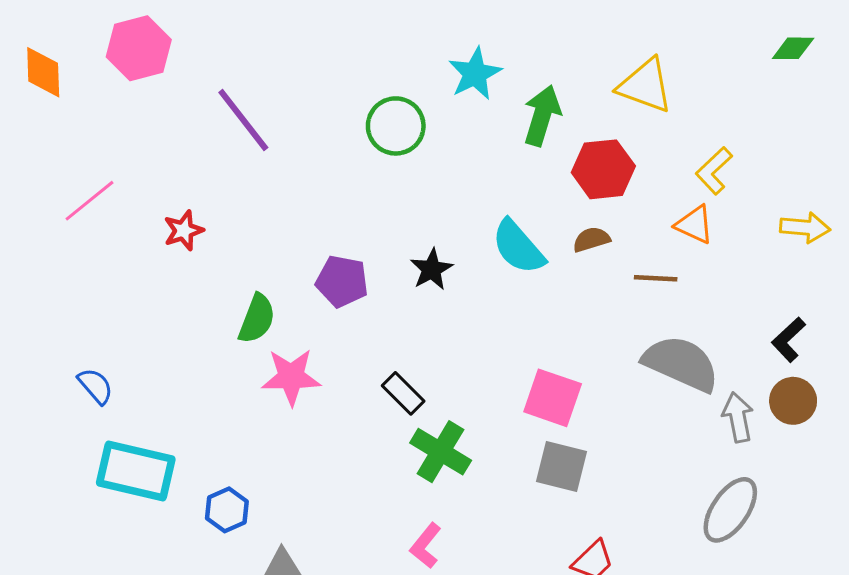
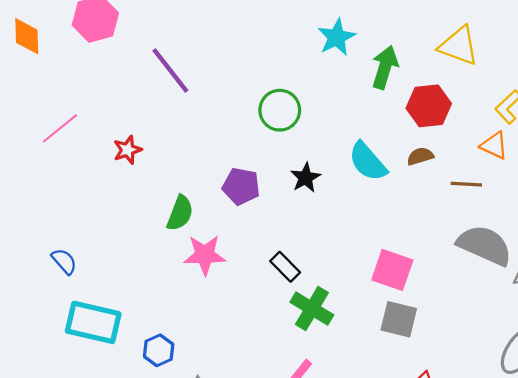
green circle: (396, 126) -> (280, 110), moved

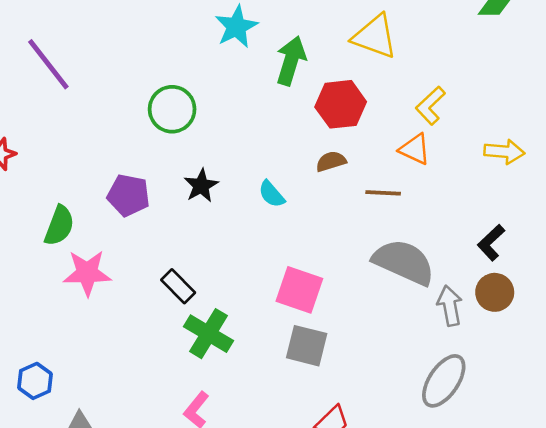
cyan semicircle: (368, 162) -> (272, 194), moved, size x0.6

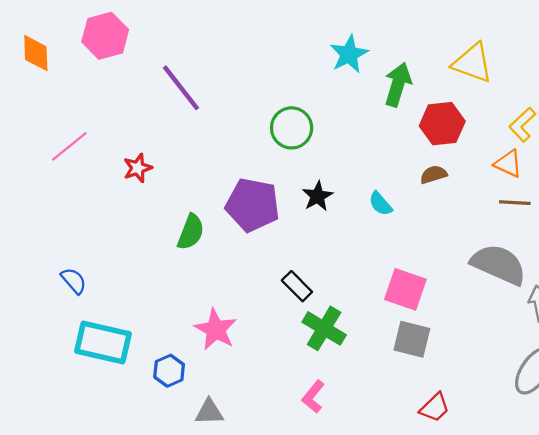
brown line: (383, 193) -> (515, 203), moved
purple pentagon: (128, 195) -> (253, 205), size x1.4
pink star: (87, 273) -> (216, 330), moved, turned 30

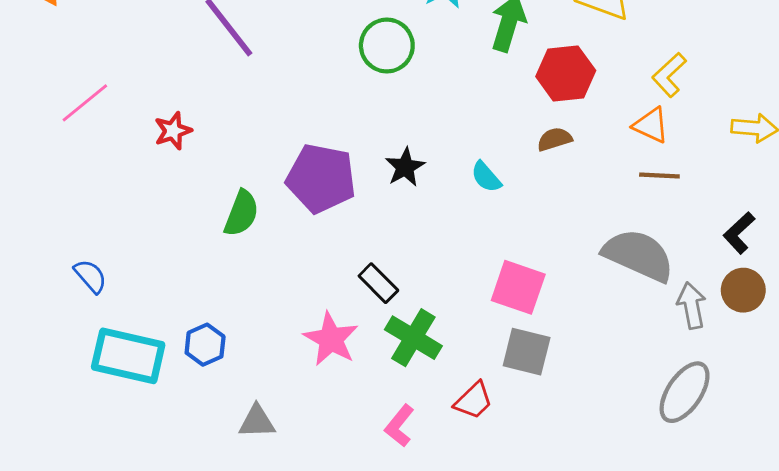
green circle: (292, 128) -> (387, 46), moved
pink star: (216, 330) -> (331, 339), moved
blue hexagon: (169, 371) -> (205, 345), moved
red trapezoid: (435, 408) -> (473, 401), moved
gray triangle: (209, 412) -> (257, 422), moved

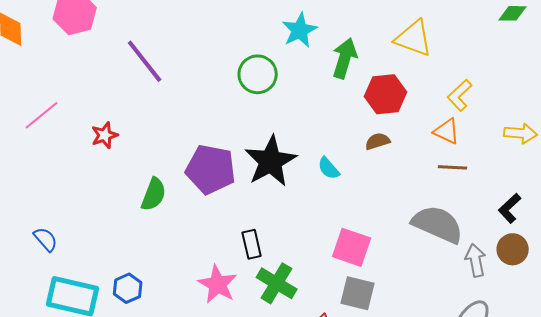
black star: (405, 167) -> (271, 161), size x1.8
black rectangle: (378, 283) -> (252, 244), turned 32

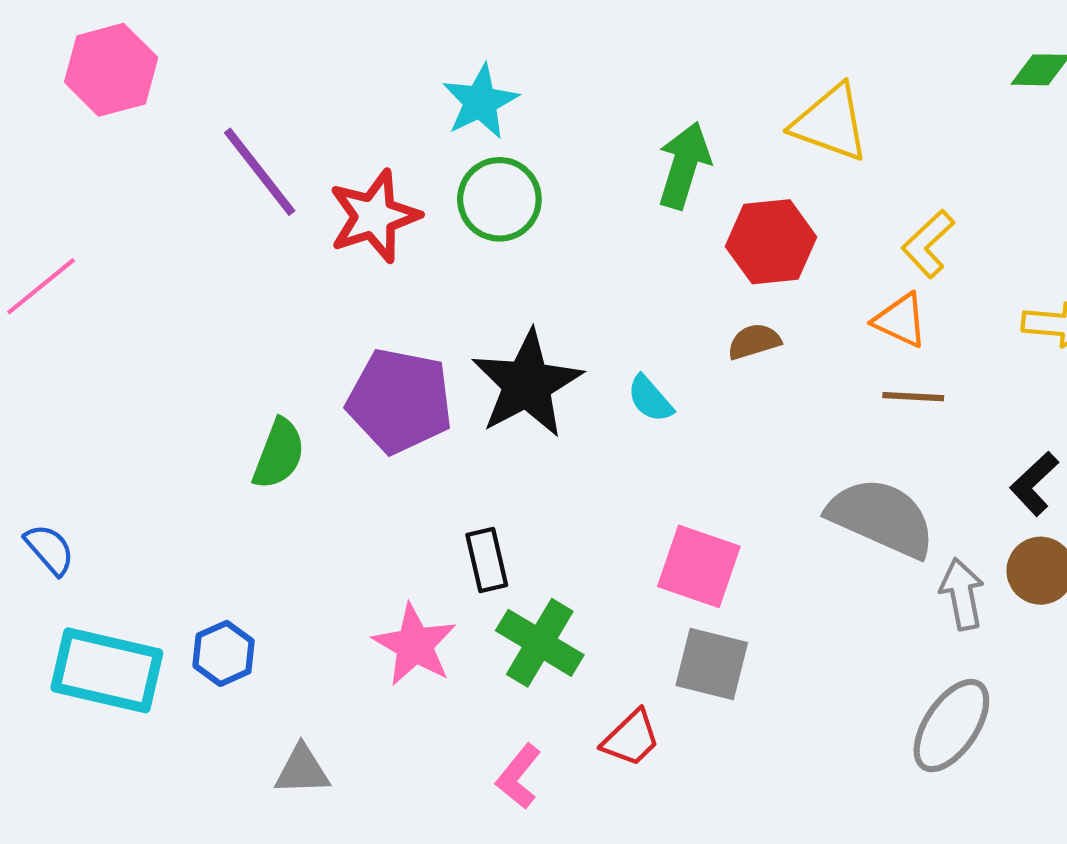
cyan star: (300, 30) -> (480, 102), moved
red star: (105, 135) -> (374, 216), moved, size x1.6

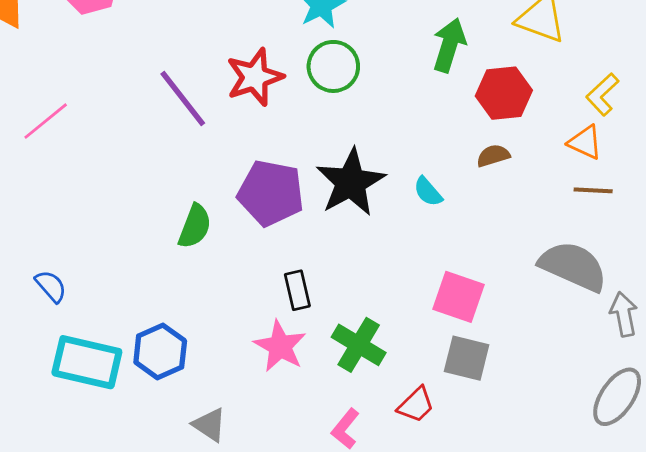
purple line: (260, 172) -> (183, 98), moved
black rectangle: (487, 560) -> (297, 290), moved
blue hexagon: (224, 653) -> (160, 351), size x1.4
gray triangle: (302, 770) -> (209, 425), turned 36

